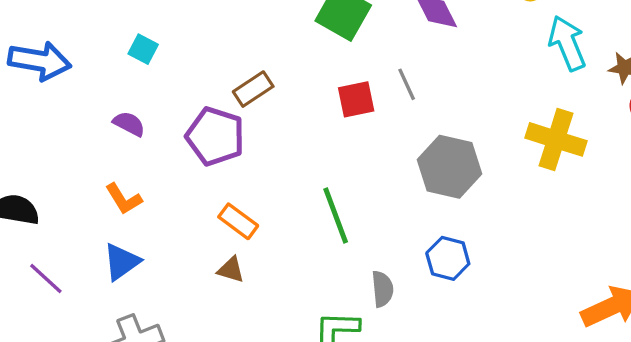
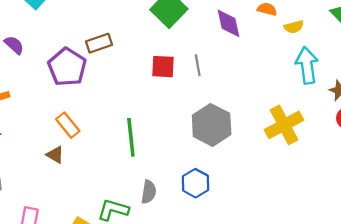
yellow cross: (556, 139) -> (284, 125), turned 30

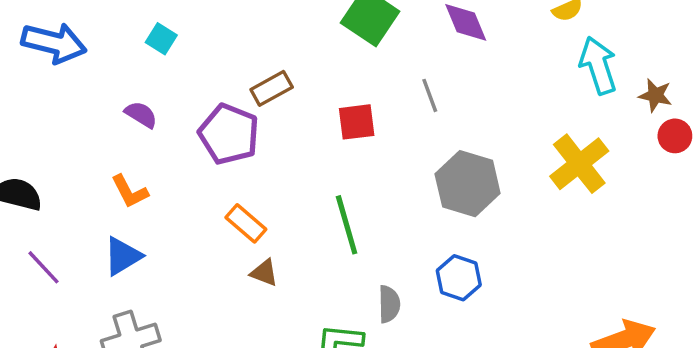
red square: (163, 67) -> (357, 122), moved
brown triangle: (55, 155) -> (264, 273), moved

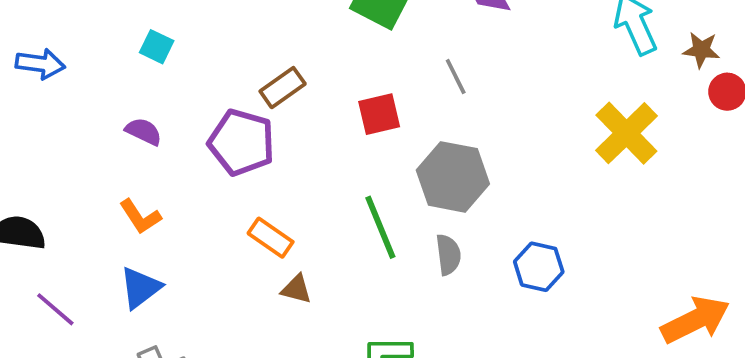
blue arrow: (54, 43) -> (40, 64), size x0.7
gray hexagon: (468, 184) -> (453, 177), moved
blue hexagon: (459, 278) -> (539, 267), moved
gray semicircle: (389, 304) -> (448, 255), moved

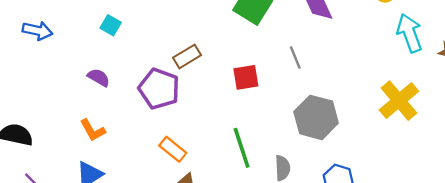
gray hexagon: (453, 177) -> (316, 117), moved

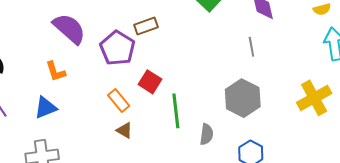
gray line: (295, 57) -> (251, 47), moved
purple semicircle: (99, 77) -> (69, 29), size x1.8
red square: (246, 77) -> (150, 82), moved, turned 30

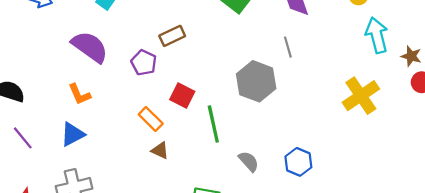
purple pentagon: (117, 48) -> (144, 63), size x0.7
gray hexagon: (243, 98) -> (256, 81), moved
gray semicircle: (207, 134) -> (249, 161), moved, turned -45

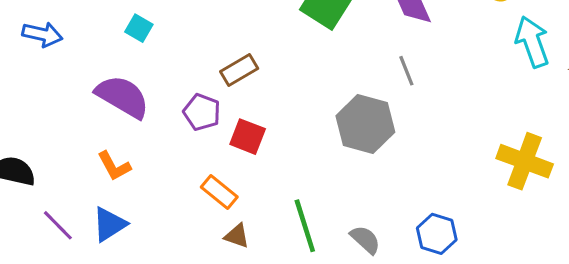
red square: (182, 96) -> (248, 137), moved
yellow cross: (361, 96) -> (525, 161), moved, turned -30
green line: (213, 124) -> (305, 226), moved
purple line: (23, 138) -> (58, 225), moved

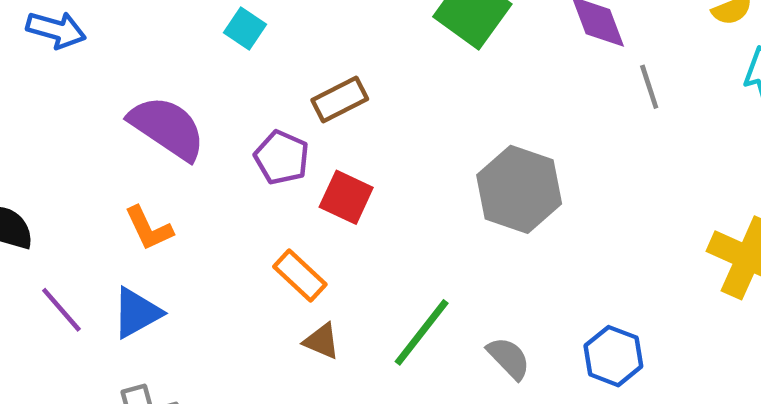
cyan square: (139, 28) -> (245, 28), moved
gray line: (406, 71) -> (649, 87), moved
green line: (305, 226) -> (422, 332), turned 52

